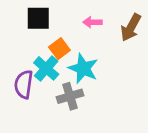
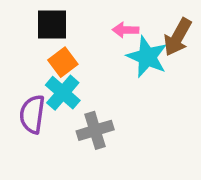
orange square: (59, 49) -> (63, 62), moved
cyan star: (83, 68) -> (147, 57), moved

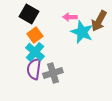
black square: (52, 25) -> (29, 14), turned 30
purple semicircle: (32, 114) -> (34, 69), moved

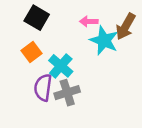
orange square: (35, 35) -> (32, 52), moved
cyan cross: (35, 52) -> (61, 66), moved

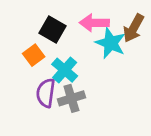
black square: (37, 18) -> (53, 30), moved
pink arrow: (89, 21) -> (94, 23), size x1.5

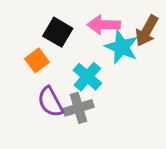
cyan cross: (65, 70) -> (87, 77), moved
purple semicircle: (46, 93) -> (50, 102), turned -36

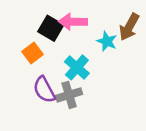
pink arrow: (104, 25) -> (73, 22), moved
cyan star: (122, 47) -> (107, 41), size x0.7

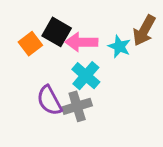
pink arrow: (73, 22) -> (81, 42), moved
orange square: (32, 53) -> (30, 44), moved

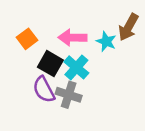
black square: (57, 32) -> (50, 64), moved
gray cross: (77, 106) -> (69, 95), turned 35

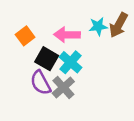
cyan star: (106, 41) -> (98, 26), moved, turned -30
gray cross: (69, 95) -> (63, 87), turned 30

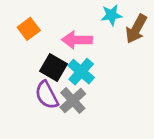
cyan star: (98, 26) -> (111, 15), moved
orange square: (25, 36) -> (29, 29), moved

